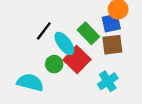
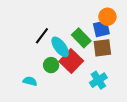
cyan semicircle: (30, 82) -> (30, 81), size x0.6

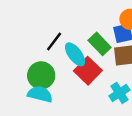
green circle: (51, 65) -> (41, 75), moved, size x1.5
cyan semicircle: (30, 81) -> (40, 94), size x1.5

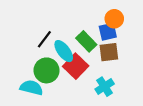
green circle: (41, 75) -> (46, 70), moved

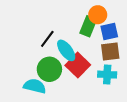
orange circle: (114, 19) -> (98, 15), moved
green rectangle: (86, 41) -> (88, 26), moved, turned 66
cyan cross: (105, 87) -> (107, 75), moved, turned 36

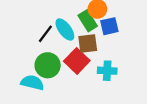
green rectangle: (88, 26) -> (88, 21), turned -54
cyan ellipse: (66, 50) -> (65, 29), moved
brown square: (110, 51) -> (88, 44), moved

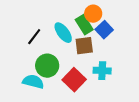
blue square: (109, 26) -> (104, 30), turned -30
black line: (45, 34) -> (34, 37), moved
red square: (77, 61) -> (74, 80), moved

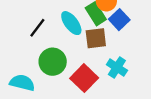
cyan cross: (102, 71) -> (117, 68), turned 30
cyan semicircle: (33, 82) -> (22, 83), moved

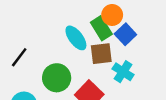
black line: (37, 28) -> (19, 57), moved
cyan cross: (117, 68) -> (123, 72), moved

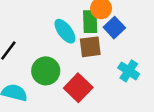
green rectangle: (101, 28) -> (90, 22), turned 30
cyan cross: (123, 72) -> (129, 71), moved

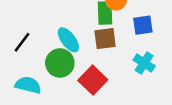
blue square: (114, 28) -> (143, 25), moved, turned 35
cyan ellipse: (65, 31) -> (68, 40), moved

